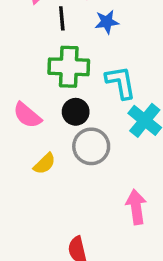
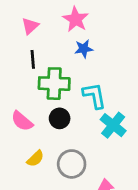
black line: (62, 18) -> (33, 59), moved
gray circle: (91, 146) -> (72, 164), moved

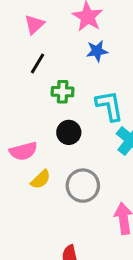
black line: (33, 59) -> (37, 64), turned 36
green cross: (54, 84) -> (63, 92), size x0.6
pink semicircle: (22, 121) -> (23, 151), moved, turned -55

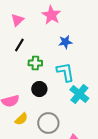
blue star: (97, 51) -> (65, 42), moved

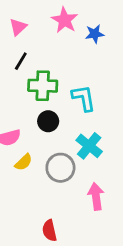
blue star: (65, 42) -> (95, 34), moved
green cross: (35, 63) -> (43, 86), size x1.5
cyan cross: (79, 94) -> (89, 146), moved

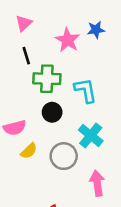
pink star: (65, 20) -> (68, 40), moved
black line: (21, 61) -> (26, 56), turned -48

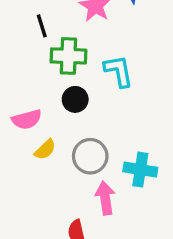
cyan cross: (91, 135) -> (140, 170), moved, turned -30
pink arrow: (97, 183) -> (105, 198), moved

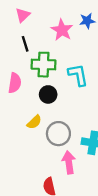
pink semicircle: (27, 119) -> (15, 83), moved, turned -66
yellow semicircle: (45, 150) -> (34, 122), moved

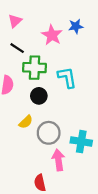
black line: (25, 44) -> (17, 48), turned -40

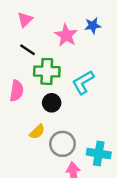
cyan L-shape: (67, 77) -> (83, 82), turned -110

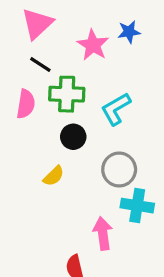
pink triangle: (25, 20) -> (37, 24), size x1.5
pink semicircle: (17, 91) -> (26, 104), moved
gray circle: (62, 144) -> (119, 170), moved

